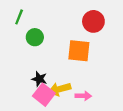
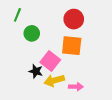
red circle: (93, 21) -> (74, 19), moved
pink square: (44, 95) -> (50, 61), moved

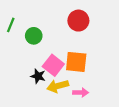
green line: (17, 15) -> (11, 25), moved
orange square: (72, 46) -> (76, 62), moved

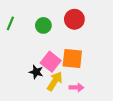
green circle: (34, 36) -> (43, 25), moved
yellow arrow: (58, 86) -> (55, 81), turned 138

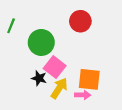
green circle: (43, 25) -> (41, 42), moved, size x1.5
orange square: (72, 59) -> (89, 79), moved

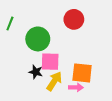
pink square: (55, 67) -> (50, 62), turned -36

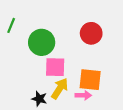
red circle: (74, 19) -> (91, 33), moved
black star: (36, 72) -> (39, 99), moved

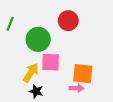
red circle: (91, 33) -> (68, 21), moved
yellow arrow: (60, 89) -> (31, 73), moved

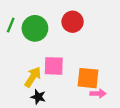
green circle: (38, 39) -> (35, 28), moved
pink arrow: (77, 88) -> (98, 94), moved

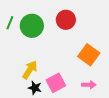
pink square: (54, 66) -> (56, 83), moved, turned -30
orange square: (88, 78) -> (89, 55), moved, turned 30

